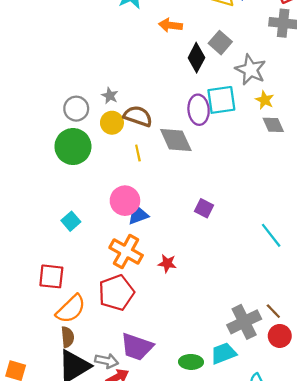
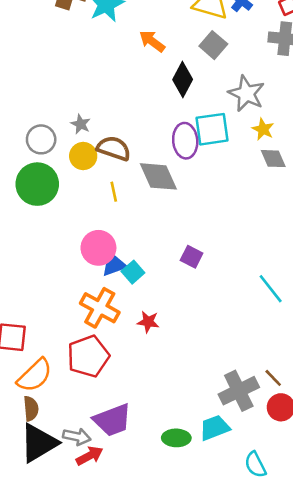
orange arrow: (170, 25) -> (152, 41), turned 30
gray square: (220, 43) -> (213, 45), moved
cyan square: (71, 221) -> (133, 272), moved
purple trapezoid: (137, 347) -> (113, 420), turned -40

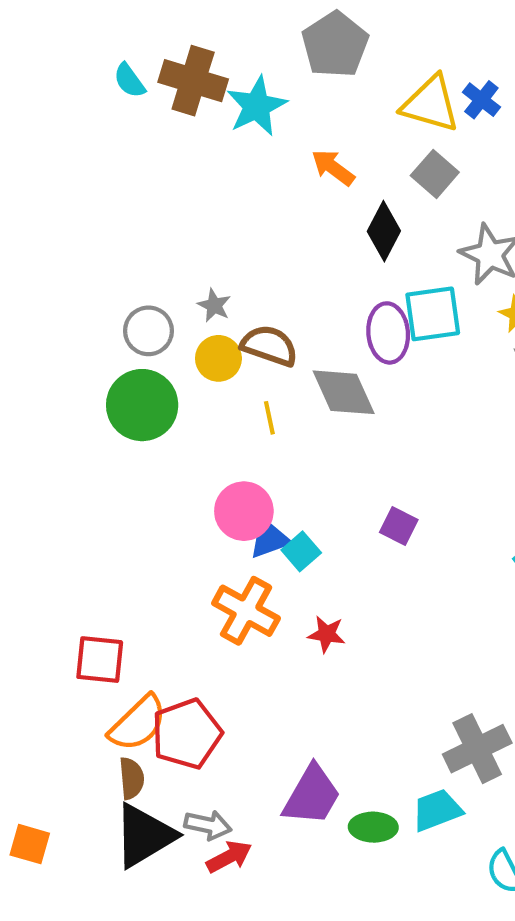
red pentagon: (88, 356) -> (187, 734), moved
purple trapezoid: (113, 420) -> (312, 795), moved, turned -39

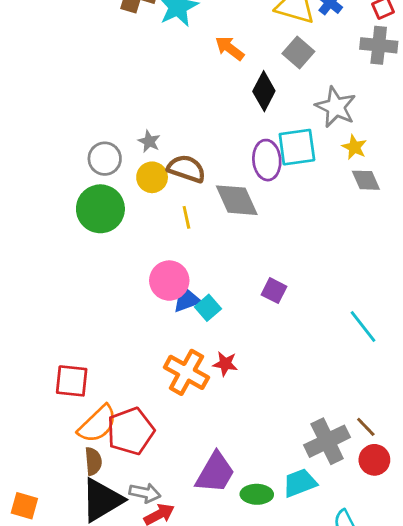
orange cross: (246, 611) -> (186, 372), moved

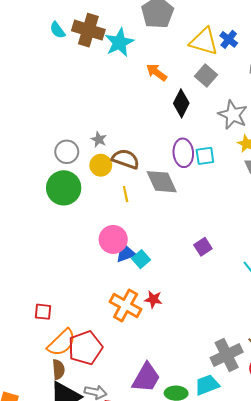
cyan square: (297, 147) -> (205, 156), moved, size x0.7
purple square: (274, 291) -> (203, 247), moved, turned 30
red square: (72, 381) -> (43, 312), size x0.7

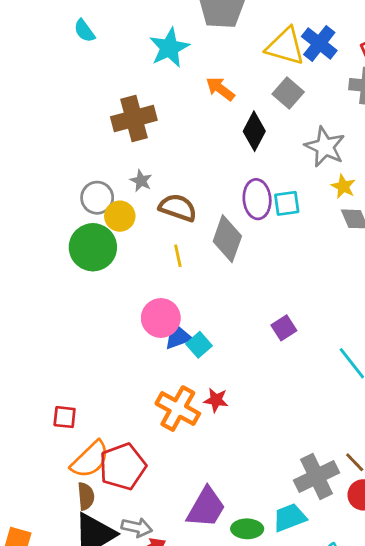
brown cross: (88, 30) -> (134, 118), moved, turned -32
blue cross: (229, 39) -> (319, 43), size x1.4
yellow circle: (101, 165) -> (120, 216), moved
gray diamond: (162, 182) -> (227, 239), turned 44

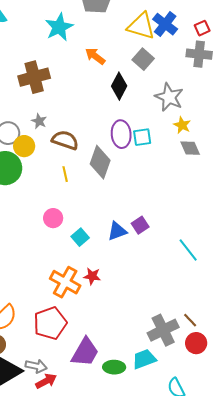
pink circle: (161, 318) -> (53, 218), size x0.7
blue triangle: (178, 336) -> (117, 231), moved
red pentagon: (123, 467) -> (50, 323), moved

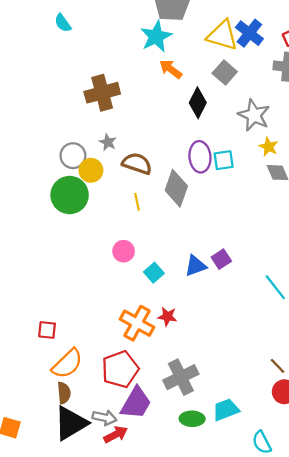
cyan star: (59, 27) -> (156, 37), moved
gray cross: (163, 330) -> (181, 377), moved
purple trapezoid: (85, 352) -> (136, 403), moved

